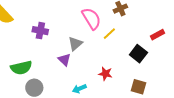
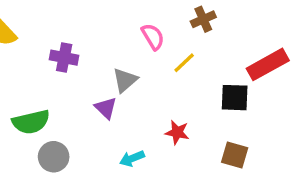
pink semicircle: (91, 19) -> (153, 37), size x0.7
red rectangle: (157, 35) -> (268, 64), size x1.6
black square: (138, 54) -> (235, 98), turned -36

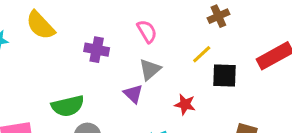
pink semicircle: (153, 37) -> (147, 31), moved
black square: (235, 98) -> (225, 75), moved
red star: (177, 132) -> (185, 104), moved

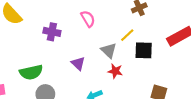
gray triangle: (150, 69) -> (109, 50), moved, turned -35

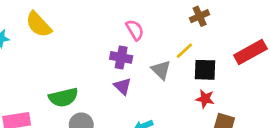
purple cross: (52, 32) -> (121, 57), moved
red star: (115, 71) -> (205, 99), moved

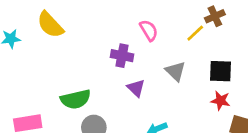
yellow line: (184, 51) -> (195, 33), moved
purple cross: (121, 57) -> (122, 56), moved

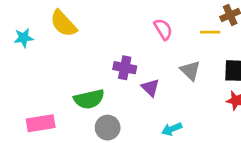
yellow line: (195, 33) -> (210, 32), turned 42
purple cross: (122, 56) -> (125, 68), moved

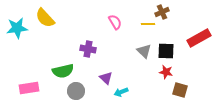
cyan star: (24, 38) -> (17, 28), size x1.5
gray triangle: (190, 71) -> (144, 51), moved
purple triangle: (150, 88) -> (106, 78), moved

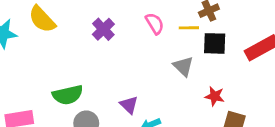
pink semicircle: (115, 22) -> (155, 24), moved
purple cross: (88, 49) -> (103, 29), moved, turned 35
black square: (166, 51) -> (215, 43), moved

